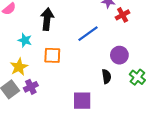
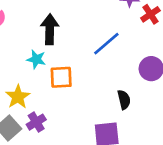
cyan star: (25, 40) -> (36, 59), moved
black semicircle: (106, 76) -> (124, 100), moved

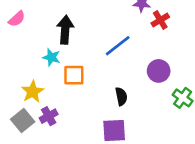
black semicircle: (124, 100) -> (121, 96), moved

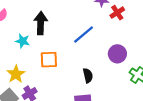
cyan star: (51, 57) -> (23, 41), moved

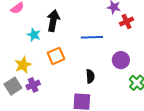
blue line: (84, 35) -> (92, 37), turned 30
orange square: (49, 60) -> (56, 56), turned -30

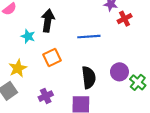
purple circle: (121, 60) -> (119, 72), moved
black semicircle: (90, 76) -> (89, 77), size x1.5
purple cross: (33, 85) -> (46, 96), moved

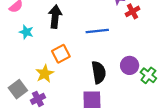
cyan star: (28, 36) -> (26, 32), moved
yellow star: (18, 68) -> (45, 74), moved
purple cross: (46, 96) -> (38, 99), moved

